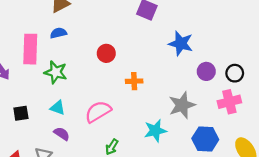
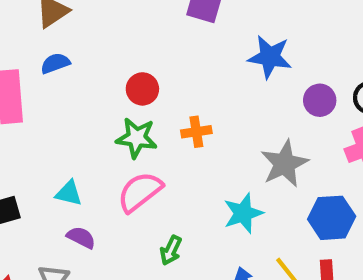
green star: (56, 72) -> (137, 138), moved

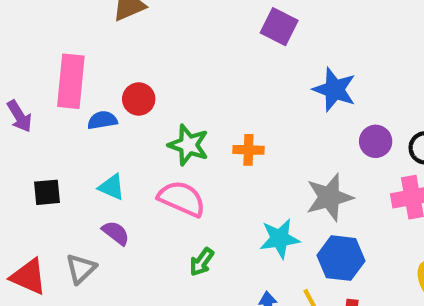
blue semicircle: (55, 63) -> (102, 120), moved
red circle: (142, 89) -> (139, 99), moved
pink semicircle: (140, 192) -> (182, 199), turned 51
blue hexagon: (332, 218) -> (341, 258), moved

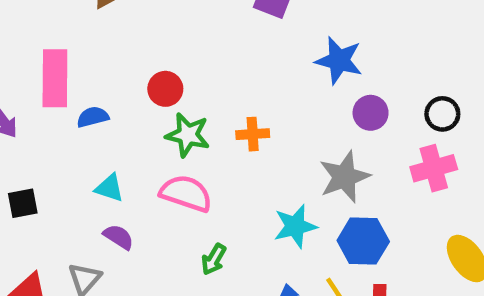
red circle: (139, 99) -> (165, 89), moved
purple circle: (376, 141) -> (371, 113), moved
black square: (47, 192) -> (23, 203), moved

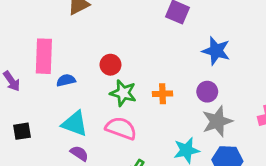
purple circle: (371, 113) -> (207, 92), moved
cyan triangle: (109, 188) -> (75, 124), size x1.5

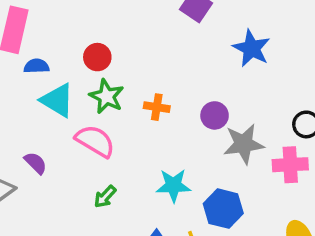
blue star: (216, 51) -> (251, 48), moved
gray star: (217, 121) -> (244, 144), moved
cyan triangle: (75, 124) -> (57, 100), moved

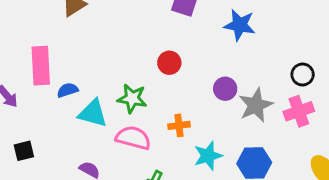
red circle: (97, 57) -> (169, 63), moved
orange cross: (157, 107) -> (179, 125), moved

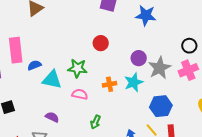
pink semicircle: (133, 138) -> (80, 94), size x0.7
cyan star: (208, 156) -> (134, 82), moved

